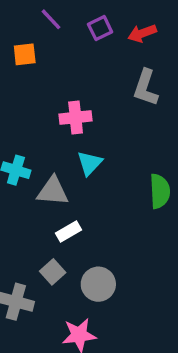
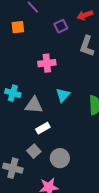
purple square: (100, 28) -> (61, 26), moved
cyan triangle: (90, 163) -> (63, 95), moved

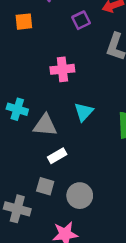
gray square: (34, 151) -> (45, 186), turned -32

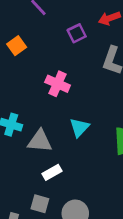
orange square: (24, 22) -> (17, 46), moved, turned -30
pink cross: (62, 69) -> (58, 84), turned 30

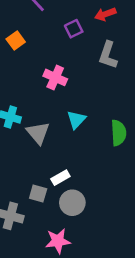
gray triangle: (40, 141) -> (38, 133), turned 45
white rectangle: (52, 172) -> (60, 178), moved

